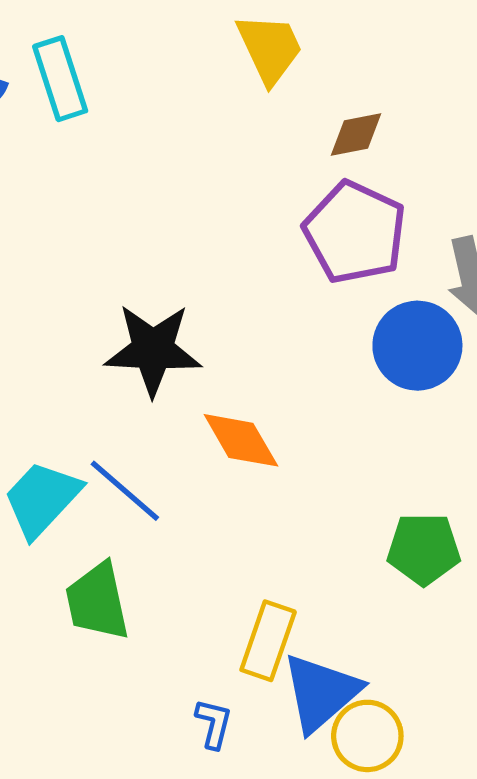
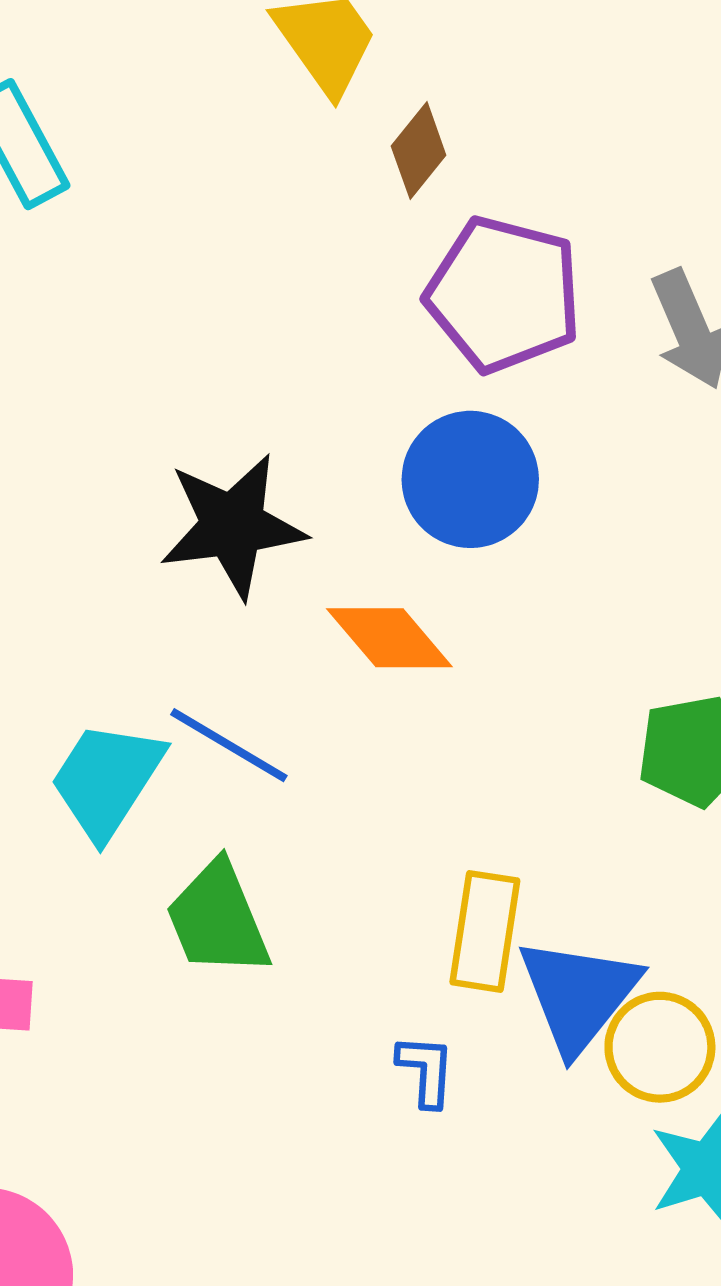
brown diamond: (356, 134) -> (419, 151), moved, turned -30
blue circle: (417, 346) -> (470, 479), moved

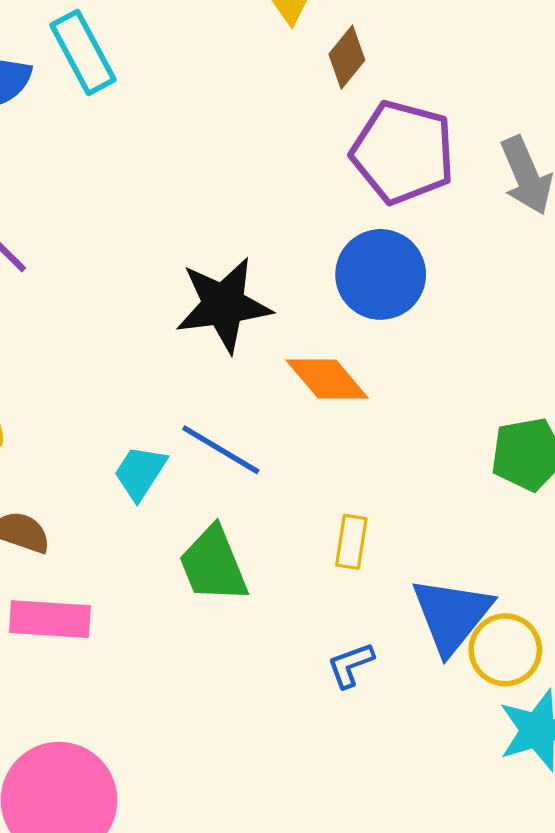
cyan trapezoid: (107, 780) -> (140, 473), size x0.7
yellow rectangle: (485, 931) -> (351, 542), moved, size x0.7
blue L-shape: (426, 1071) -> (351, 665), turned -114

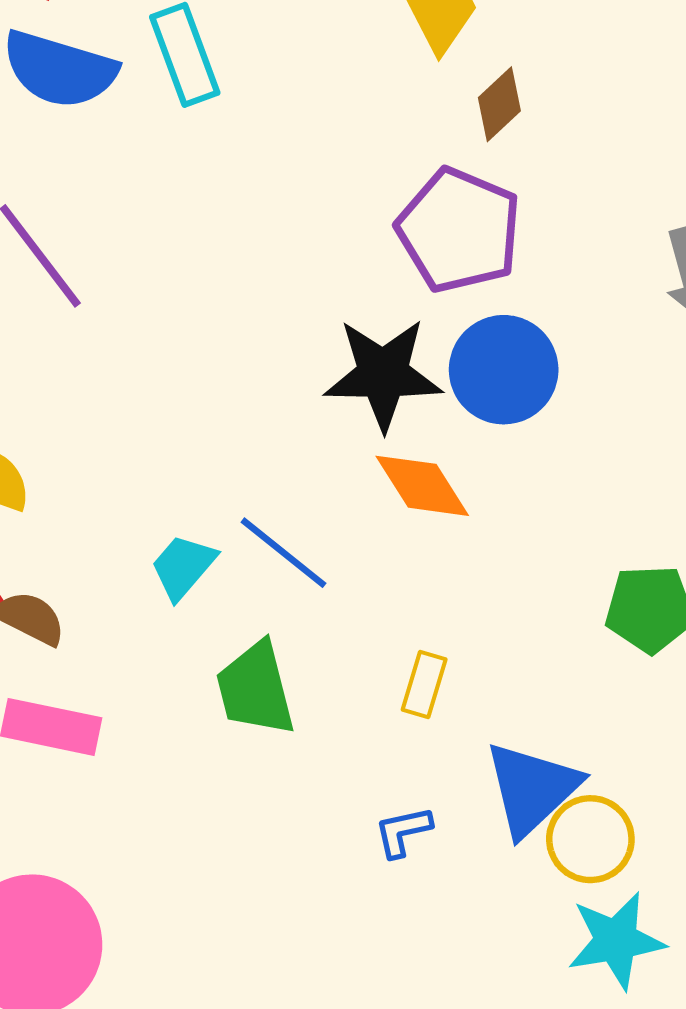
purple pentagon: (403, 152) -> (459, 230), moved
black star: (224, 305) -> (383, 374), moved

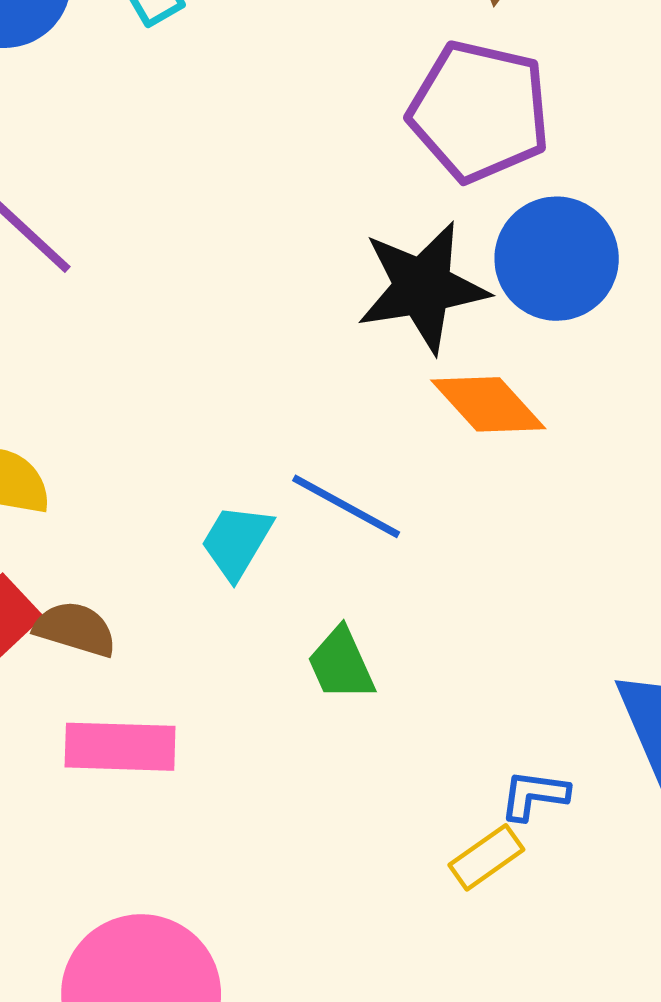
yellow rectangle: (424, 684) -> (486, 857), moved, turned 48
green trapezoid: (255, 689) -> (341, 664), size x0.7
blue L-shape: (403, 832) -> (534, 795), turned 30

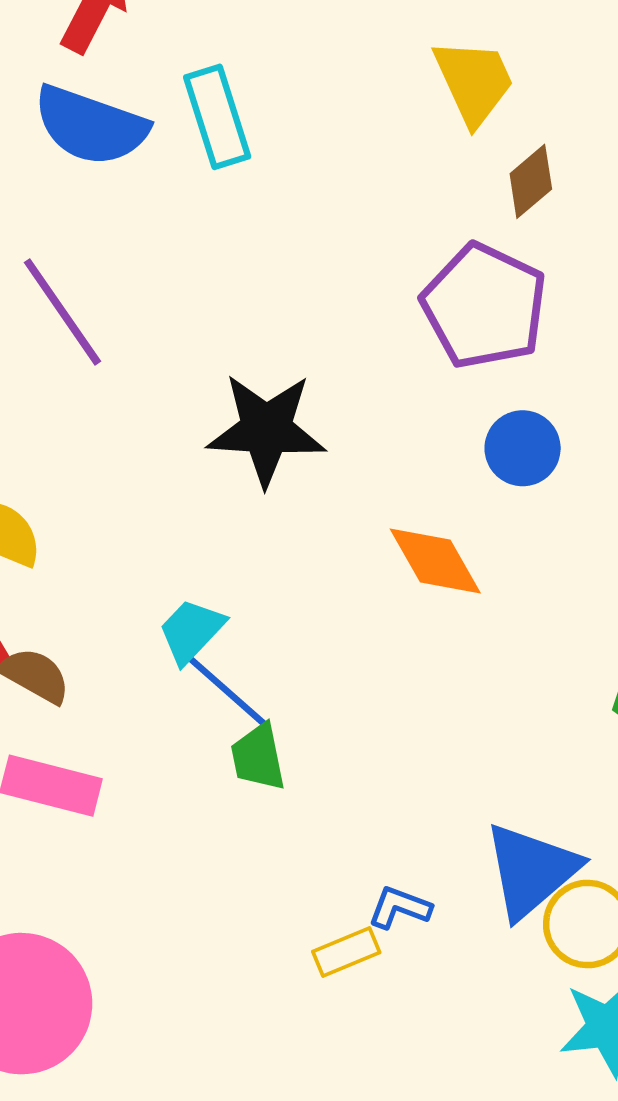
blue circle: (557, 259) -> (523, 448), size x0.7
black star: (423, 287) -> (266, 430), moved
blue line: (346, 506) -> (227, 691), moved

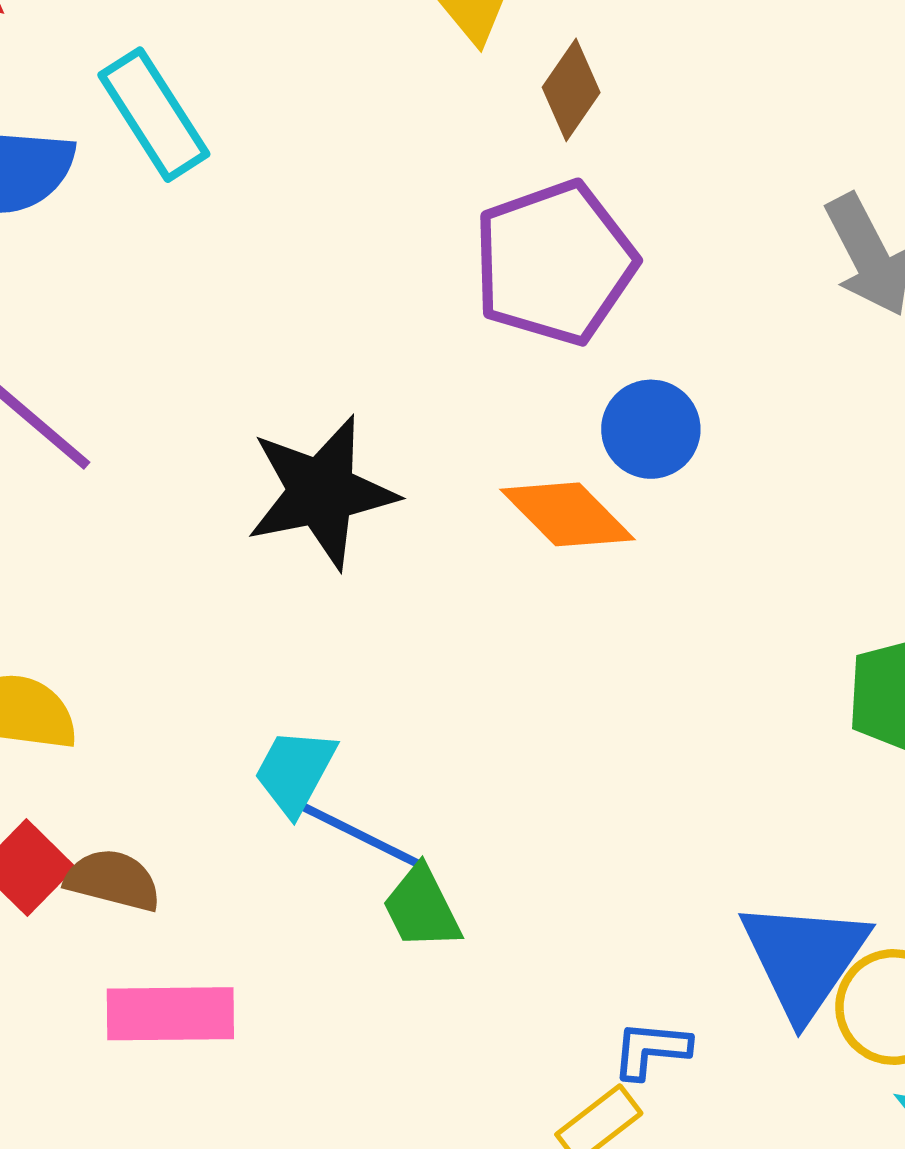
purple pentagon: (484, 306) -> (555, 263), turned -30
orange diamond: (435, 561) -> (567, 514), moved

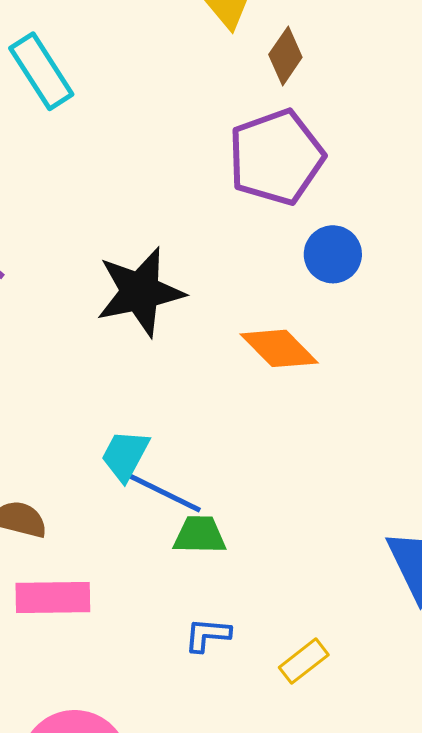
orange diamond: (567, 514) -> (279, 348), moved
green trapezoid: (422, 908) -> (200, 535), turned 118
blue L-shape: (651, 1050) -> (207, 635), moved

